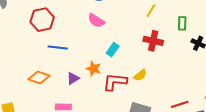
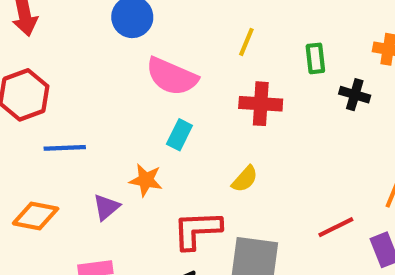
pink semicircle: (96, 21) -> (172, 76), moved, size x1.4
red L-shape: (115, 82) -> (197, 230), moved

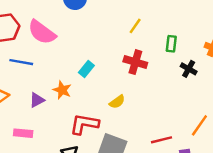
pink semicircle: (172, 76) -> (42, 32), moved

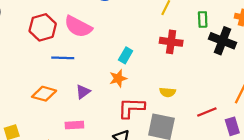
black cross: (189, 69) -> (223, 41), size x1.6
orange star: (62, 90) -> (118, 78), moved, turned -30
yellow semicircle: (117, 102) -> (168, 92), moved, turned 49

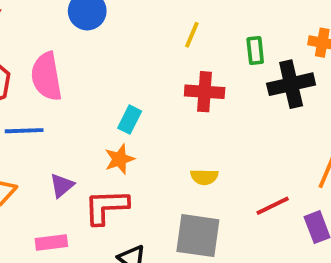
pink semicircle: (78, 27) -> (46, 77), turned 56
black cross: (223, 41) -> (291, 84), turned -30
red L-shape: (131, 108) -> (106, 207), moved

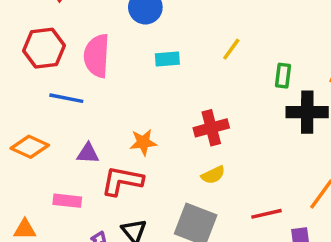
red cross: (205, 92) -> (211, 128), moved, turned -32
cyan rectangle: (130, 120) -> (167, 59), moved, turned 45
yellow semicircle: (204, 177) -> (213, 175), turned -40
purple triangle: (62, 186) -> (88, 153), turned 30

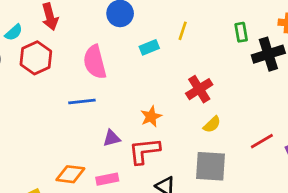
red hexagon: (44, 48) -> (36, 58), moved
yellow line: (231, 49) -> (183, 31), moved
orange diamond: (30, 147) -> (70, 174), moved

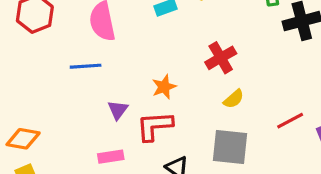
purple triangle: (112, 138) -> (118, 110), turned -42
orange diamond: (70, 174) -> (23, 139), moved

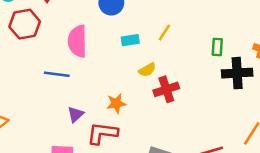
yellow semicircle: (234, 99) -> (147, 70), moved

